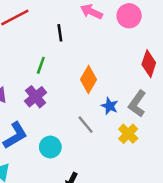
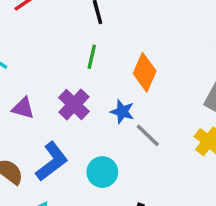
green line: (41, 65) -> (92, 57), moved
blue star: (110, 106) -> (122, 112), moved

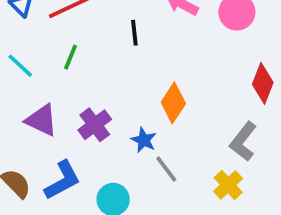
green line: (92, 57) -> (71, 57), moved
purple triangle: (23, 108) -> (41, 120), size x1.4

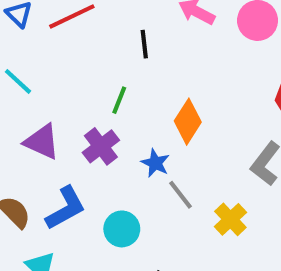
green line: (71, 57) -> (119, 100), moved
yellow cross: (228, 185) -> (230, 219), moved

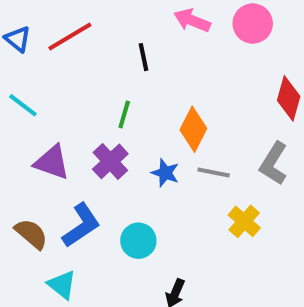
gray line: (180, 195) -> (214, 173), moved, turned -36

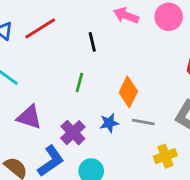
purple cross: (110, 161) -> (73, 133), moved
blue star: (165, 173) -> (109, 123), turned -30
yellow cross: (244, 221) -> (165, 156), turned 30

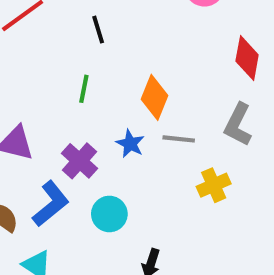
blue star: (109, 123) -> (130, 144), turned -30

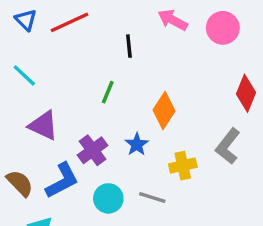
gray line: (179, 139) -> (152, 198), moved
yellow cross: (214, 185) -> (183, 166), moved

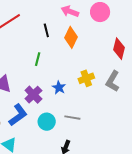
orange diamond: (164, 111) -> (71, 37), moved
yellow cross: (183, 166) -> (86, 78), moved

